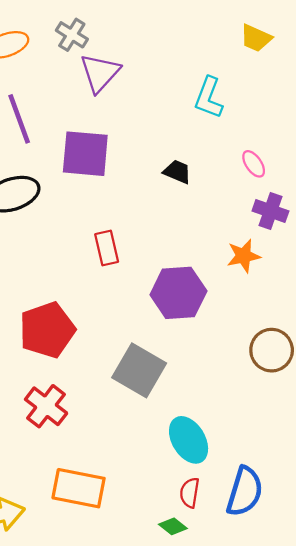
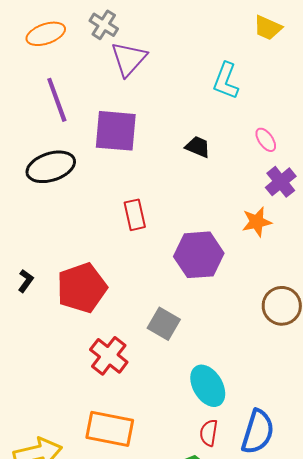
purple cross: (270, 211) -> (281, 182), turned 32
gray square: (139, 370) -> (164, 324), size x0.7
red cross: (46, 406) -> (109, 356), moved

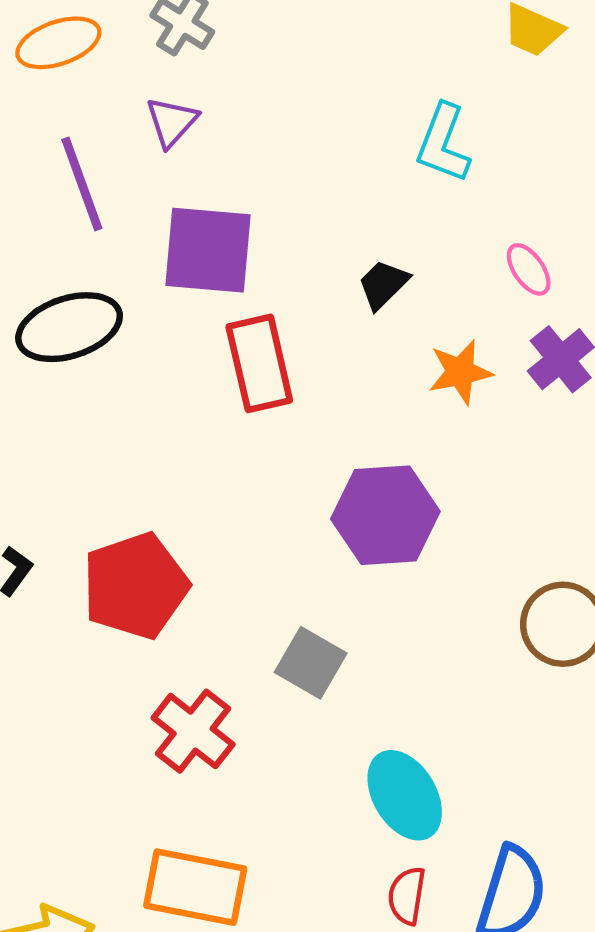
purple triangle: (129, 59) -> (172, 122), moved, size x0.7
black trapezoid: (198, 147) -> (383, 284), turned -68
red rectangle: (135, 215) -> (259, 363), moved, size x1.4
orange star: (257, 222) -> (460, 372), moved

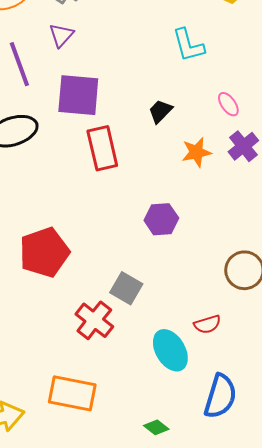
cyan L-shape: (443, 143) -> (188, 45), turned -36
purple hexagon: (385, 515) -> (161, 219), size x0.7
red cross: (193, 731) -> (94, 320), moved
red semicircle: (407, 896) -> (207, 324), moved, turned -116

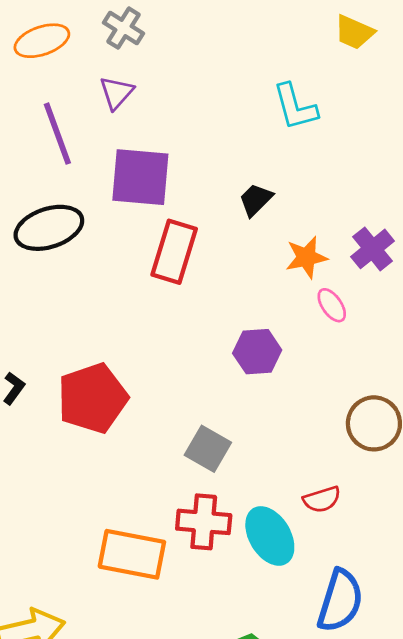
pink ellipse: (228, 104) -> (332, 305), moved
red rectangle: (102, 148) -> (174, 252), turned 30
red cross: (94, 320) -> (204, 522), moved, turned -33
orange rectangle: (72, 393) -> (132, 554), moved

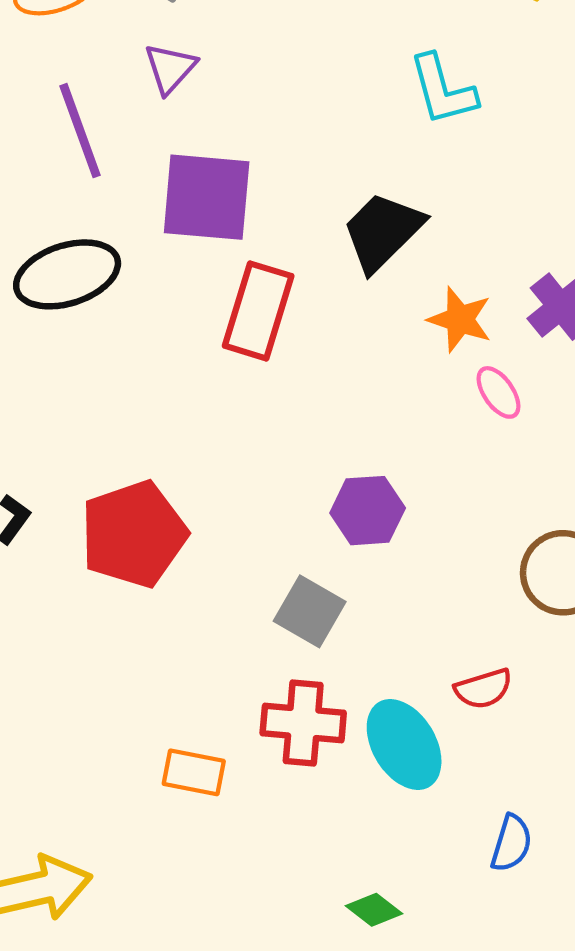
black trapezoid: (256, 200) -> (383, 231), size x1.6
orange star: (306, 257) -> (460, 319), turned 30
purple hexagon: (257, 352) -> (368, 511), moved
orange rectangle: (132, 554) -> (194, 772), size x0.6
blue semicircle: (340, 601) -> (511, 843), size x0.6

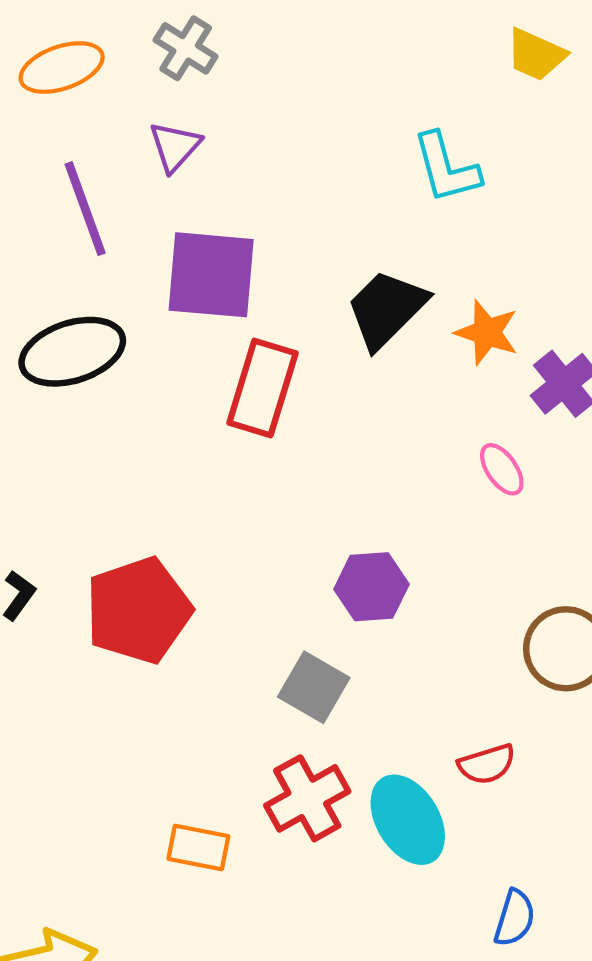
orange star: (460, 319) -> (487, 332), moved
red cross: (303, 723) -> (307, 798), turned -34

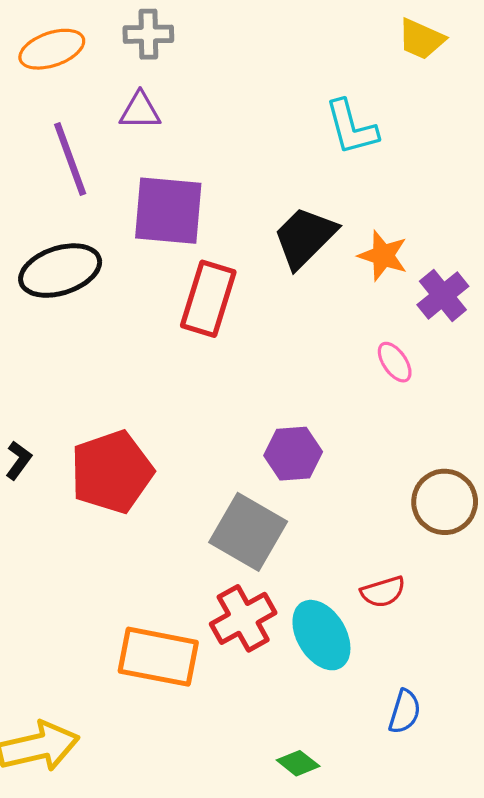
gray cross: (186, 48) -> (148, 34), turned -33
purple triangle: (175, 147) -> (140, 111), turned 48
gray square: (314, 687) -> (248, 532), size x1.4
orange rectangle: (198, 847) -> (158, 657), size x1.6

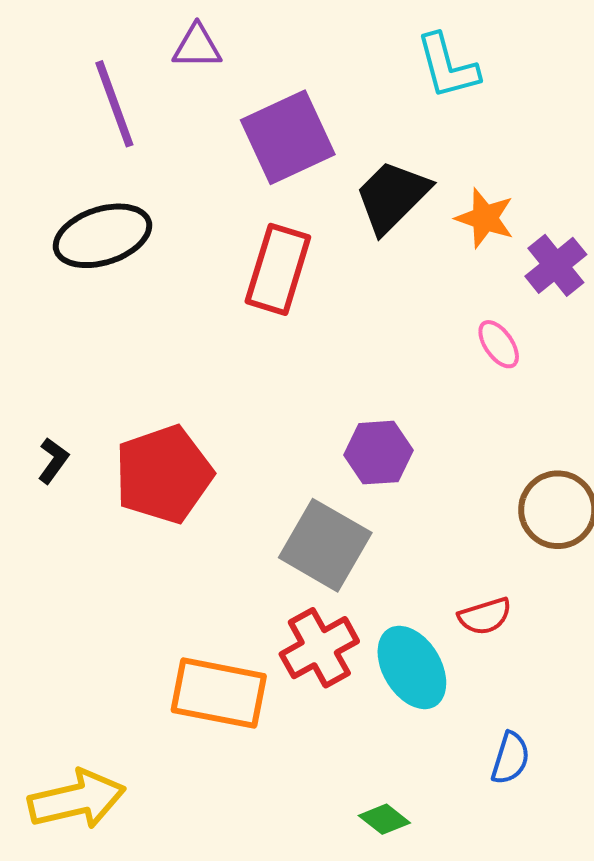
purple square: (168, 211) -> (288, 137), moved, turned -30

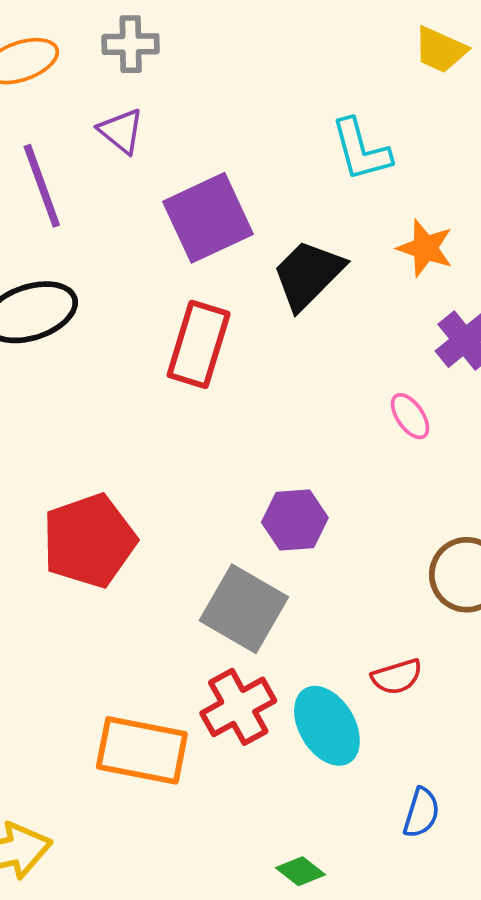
purple triangle: (197, 47) -> (121, 131), turned 39
orange star: (485, 218) -> (425, 248), moved

